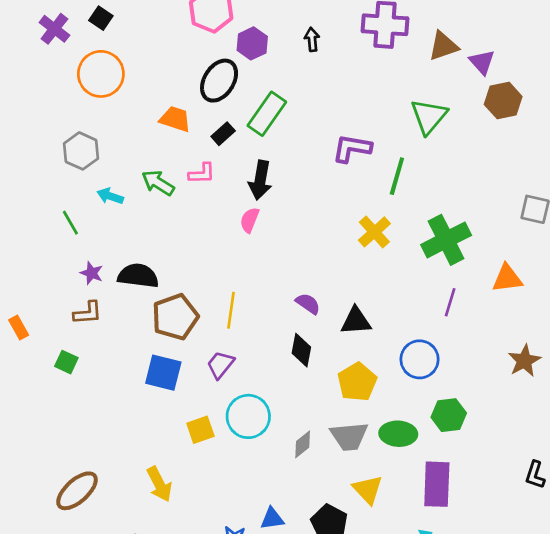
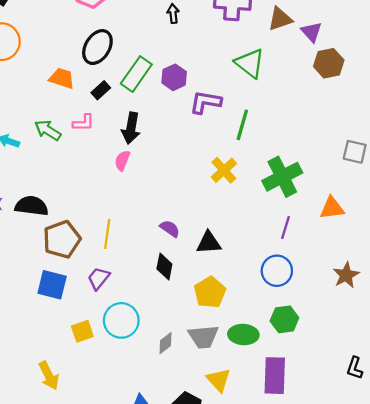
purple hexagon: (252, 43) -> (174, 77), moved
green triangle: (429, 116) -> (250, 63), moved, turned -32
blue circle: (420, 359) -> (277, 271), moved

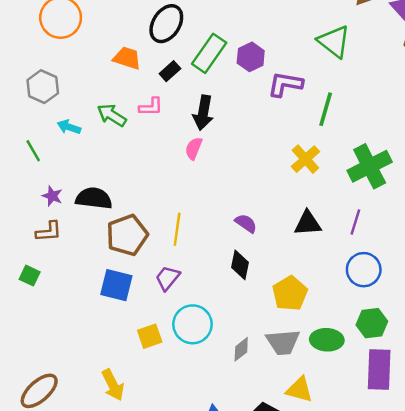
purple line: (286, 228) -> (355, 222), moved
black triangle: (209, 243) -> (308, 223), moved
purple rectangle: (275, 376) -> (379, 369), moved
yellow triangle: (219, 380) -> (299, 390), turned -32

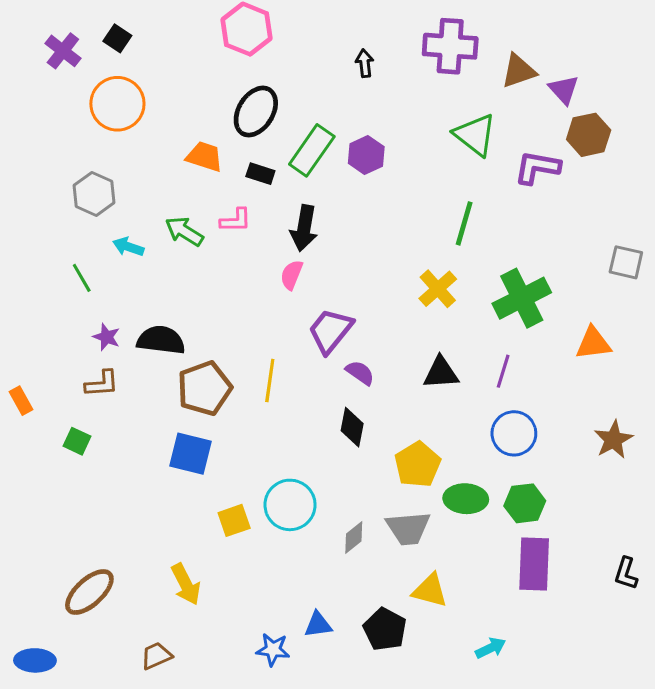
black rectangle: (170, 71) -> (260, 174), turned 60
purple L-shape: (285, 84) -> (537, 167), moved
purple trapezoid: (168, 278) -> (330, 331), moved, size x1.4
green ellipse: (327, 340) -> (466, 499), moved

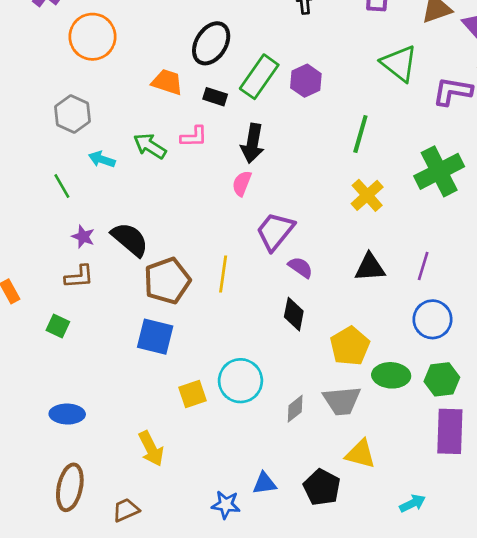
green line: (464, 223) -> (360, 134), moved
green cross: (522, 298) -> (439, 171), moved
black semicircle: (161, 340) -> (130, 239), turned 33
brown ellipse: (89, 592) -> (70, 487), moved, turned -36
blue ellipse: (35, 660) -> (67, 414), moved

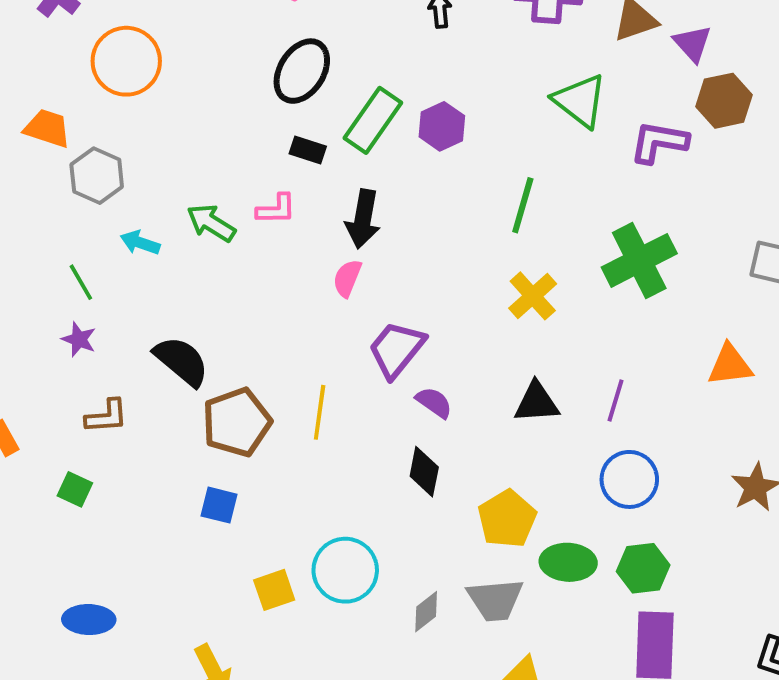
orange trapezoid: (167, 82) -> (47, 128), moved
purple star: (83, 237) -> (79, 339), moved
blue square: (155, 337) -> (219, 505), size x0.7

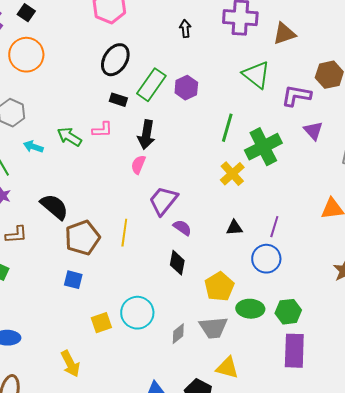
purple triangle: (692, 43) -> (313, 131), moved
green cross: (639, 260) -> (263, 147), moved
black triangle: (537, 402) -> (234, 228), size x0.7
blue circle: (629, 479) -> (266, 259), moved

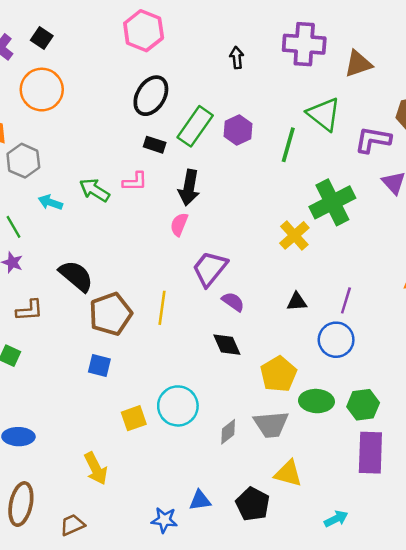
green line: (227, 128) -> (288, 145), moved
black diamond: (177, 263) -> (227, 345), turned -35

